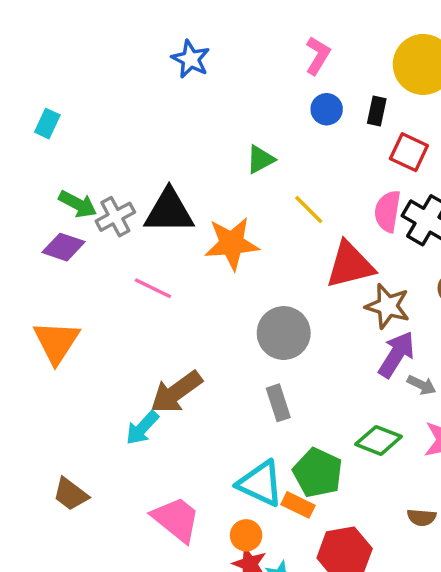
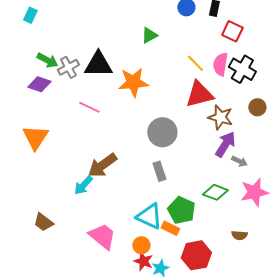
yellow line: (309, 209) -> (195, 63), moved

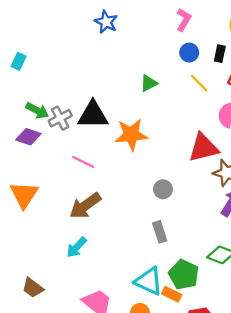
yellow line: (195, 63) -> (199, 83), moved
gray circle: (162, 132) -> (163, 189), size x0.6
brown arrow: (102, 165) -> (85, 206), moved

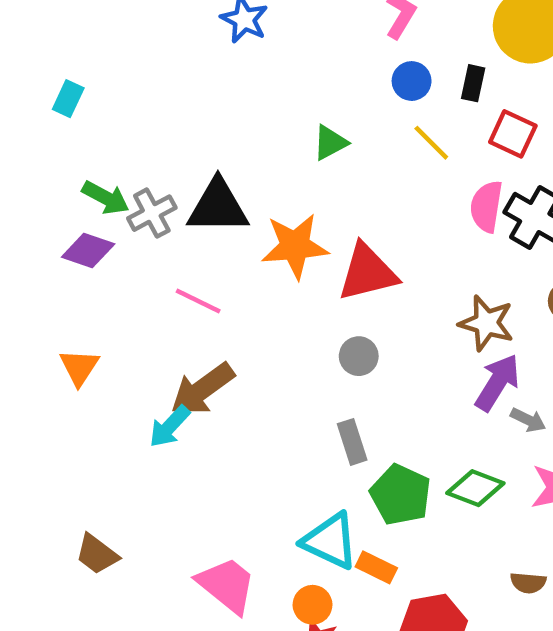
red triangle: (203, 148) -> (368, 272), moved
orange triangle: (24, 195) -> (79, 367), size x0.7
cyan arrow: (77, 247) -> (169, 427), moved
green pentagon: (184, 275) -> (401, 495), moved

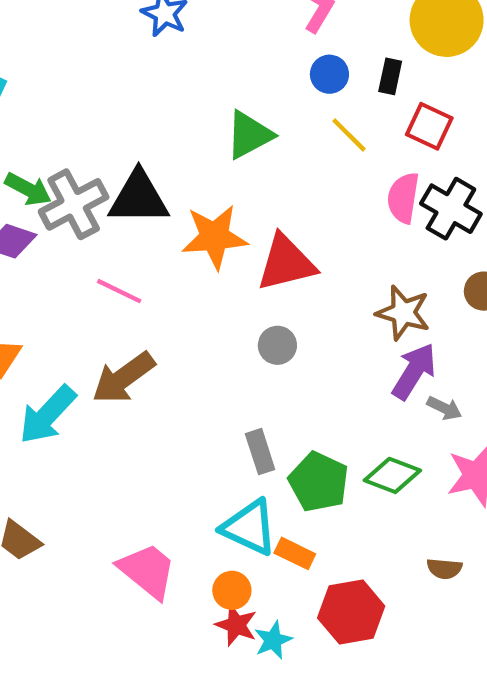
green triangle: (330, 143) -> (249, 135), size x1.4
gray cross: (152, 213) -> (74, 204), size x1.4
cyan arrow: (169, 427) -> (48, 415), moved, size x1.4
gray rectangle: (352, 442) -> (260, 452), moved

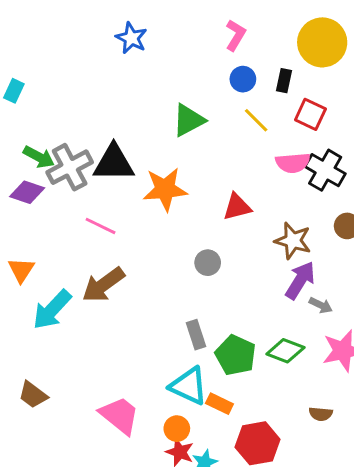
pink semicircle: (403, 198) -> (293, 163), turned -104
red triangle: (286, 263) -> (237, 207), moved, size x0.7

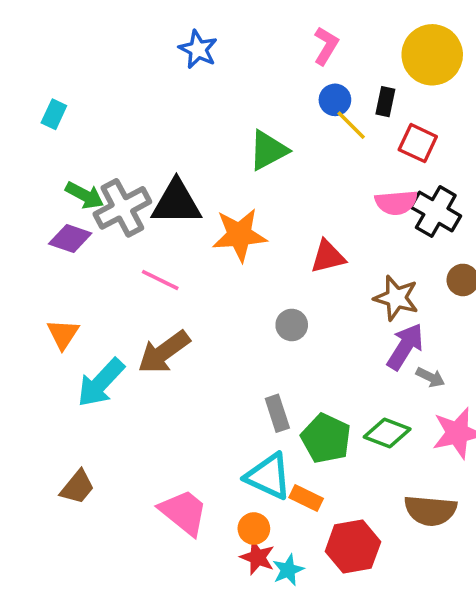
yellow line: (256, 120) -> (351, 125), moved
brown trapezoid: (33, 395) -> (77, 487), turned -88
brown semicircle: (321, 414) -> (430, 511), size x1.8

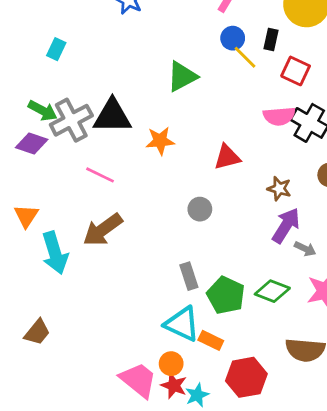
cyan rectangle: (54, 114) -> (56, 49), moved
orange star: (239, 235) -> (160, 141), size x0.7
brown star: (396, 298) -> (279, 189), size x0.7
cyan arrow: (101, 383) -> (55, 253), turned -60
pink trapezoid: (184, 512) -> (138, 380), moved

